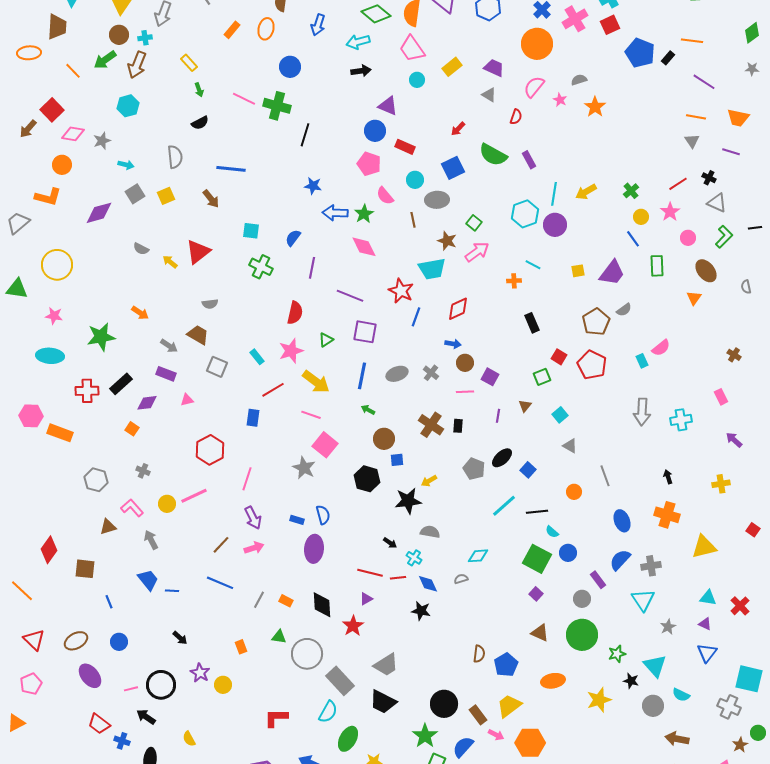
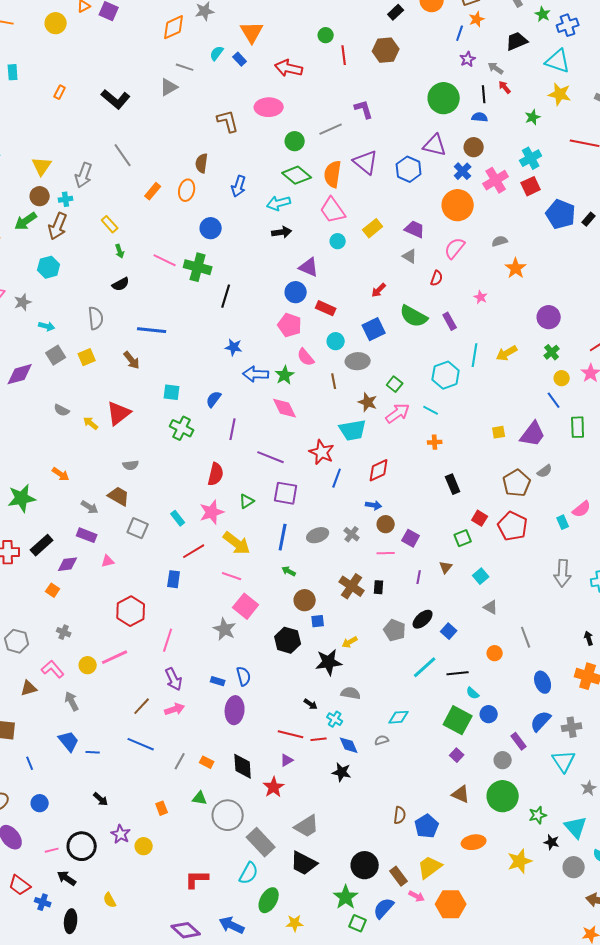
pink star: (560, 100) -> (481, 297), moved
purple circle: (555, 225) -> (549, 317), moved
cyan line: (533, 265) -> (431, 410), moved

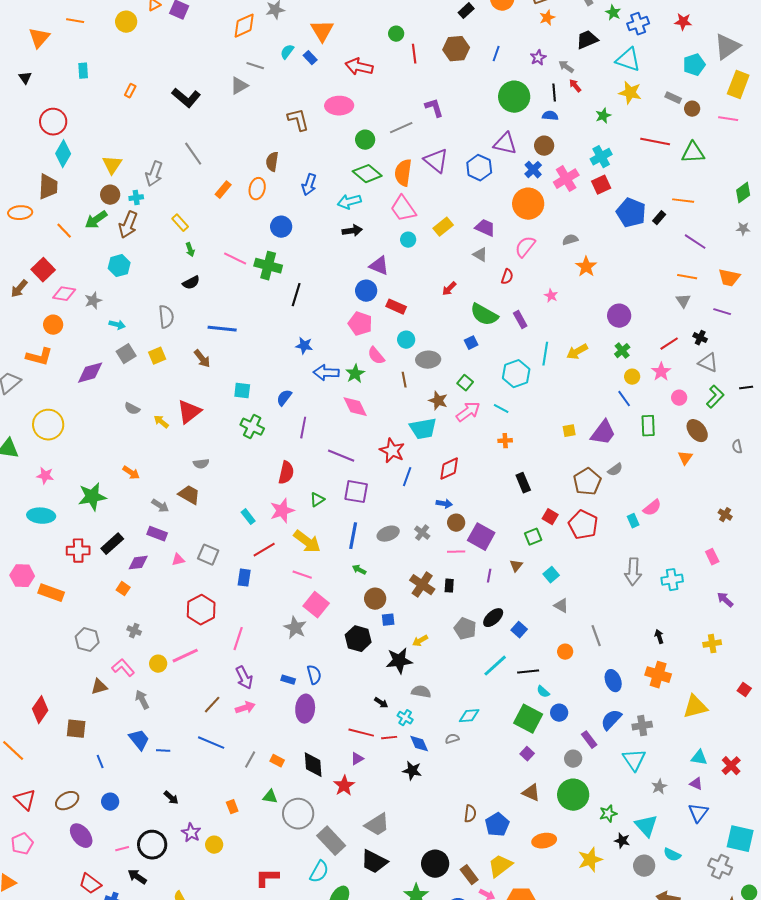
blue line: (460, 33) -> (496, 54), moved
blue square: (374, 329) -> (471, 343), moved, size x0.6
gray square: (138, 528) -> (208, 555), moved
purple square: (411, 538) -> (481, 537), size x1.5

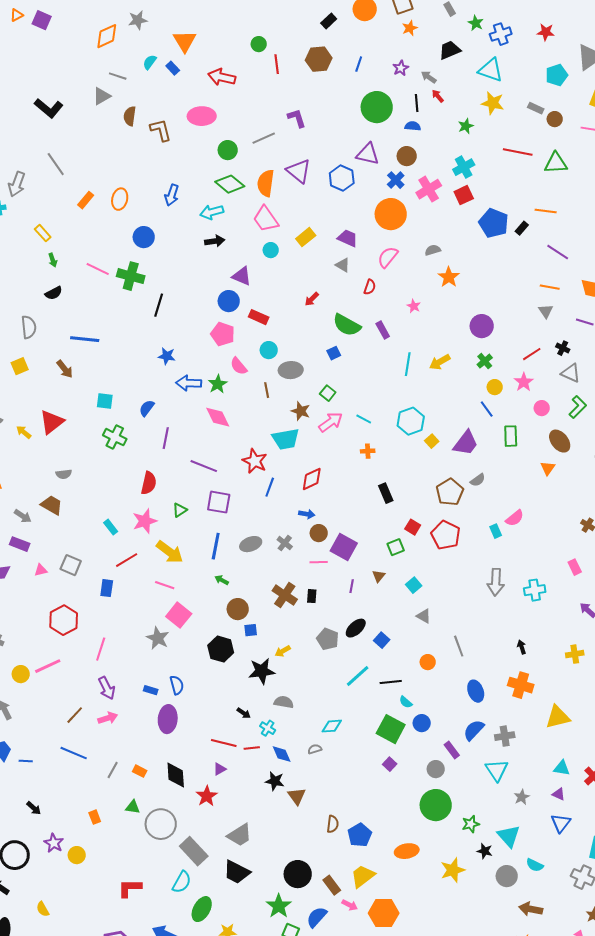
brown semicircle: (272, 162) -> (130, 116), moved
cyan hexagon: (516, 374) -> (411, 421), moved
yellow square: (569, 431) -> (432, 441), turned -32
brown triangle: (531, 793) -> (297, 796), moved, turned 30

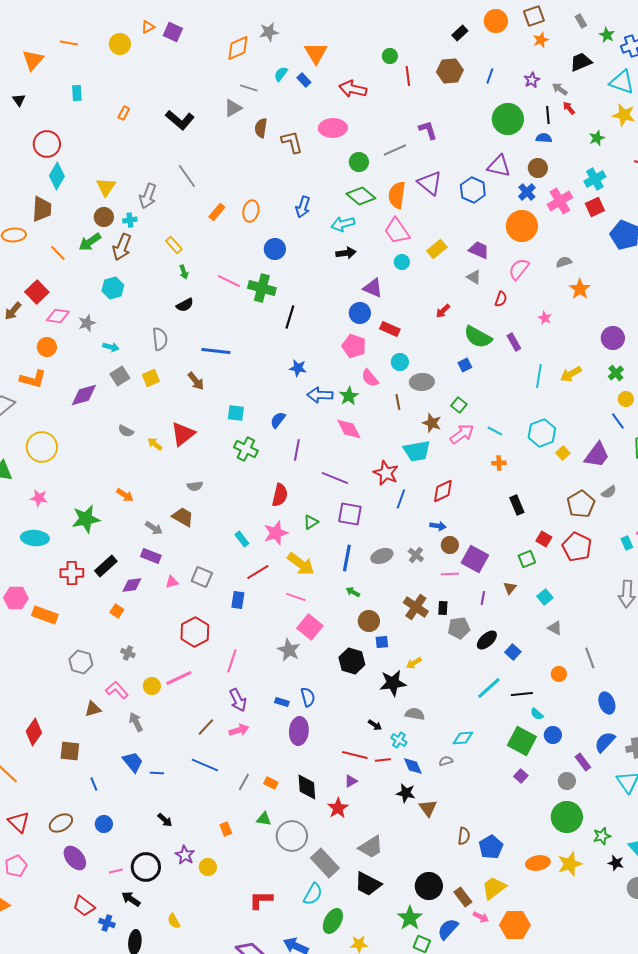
gray pentagon: (328, 639) -> (459, 628), moved, turned -30
yellow star: (453, 870) -> (570, 864), moved

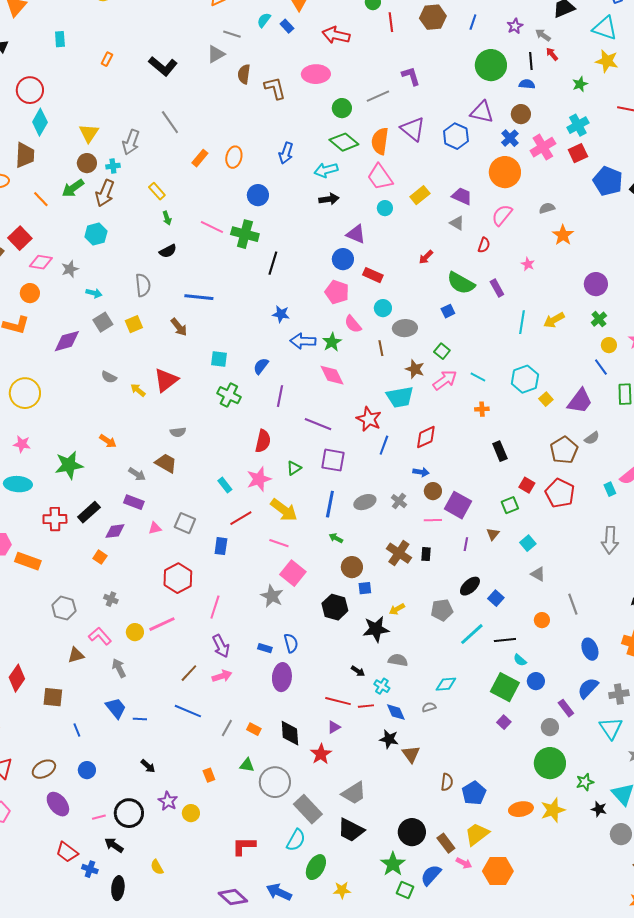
gray pentagon: (459, 628) -> (442, 610), moved

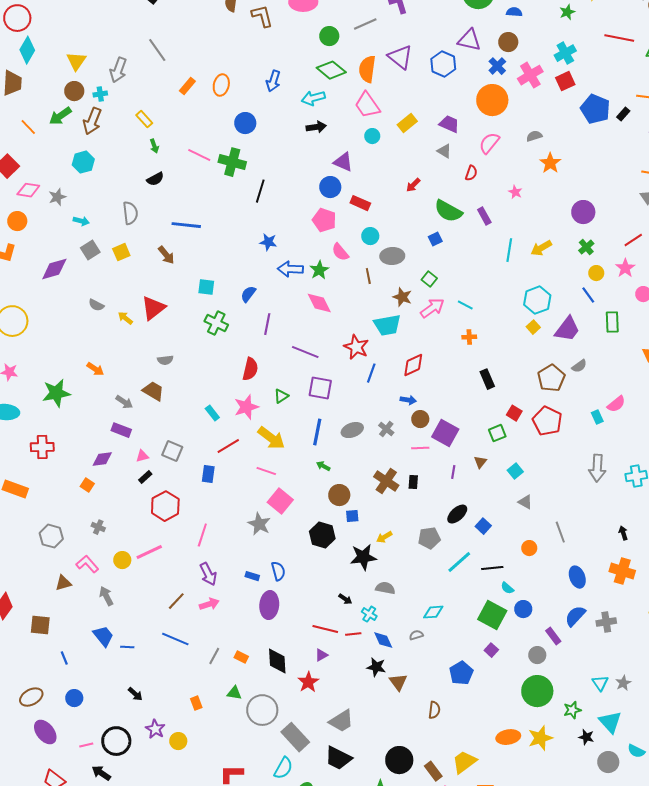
cyan hexagon: (525, 379) -> (537, 300), moved
black rectangle: (89, 512) -> (145, 477), moved, size x0.6
cyan triangle: (611, 728) -> (600, 683), moved, size x0.7
blue pentagon: (474, 793) -> (461, 673), moved

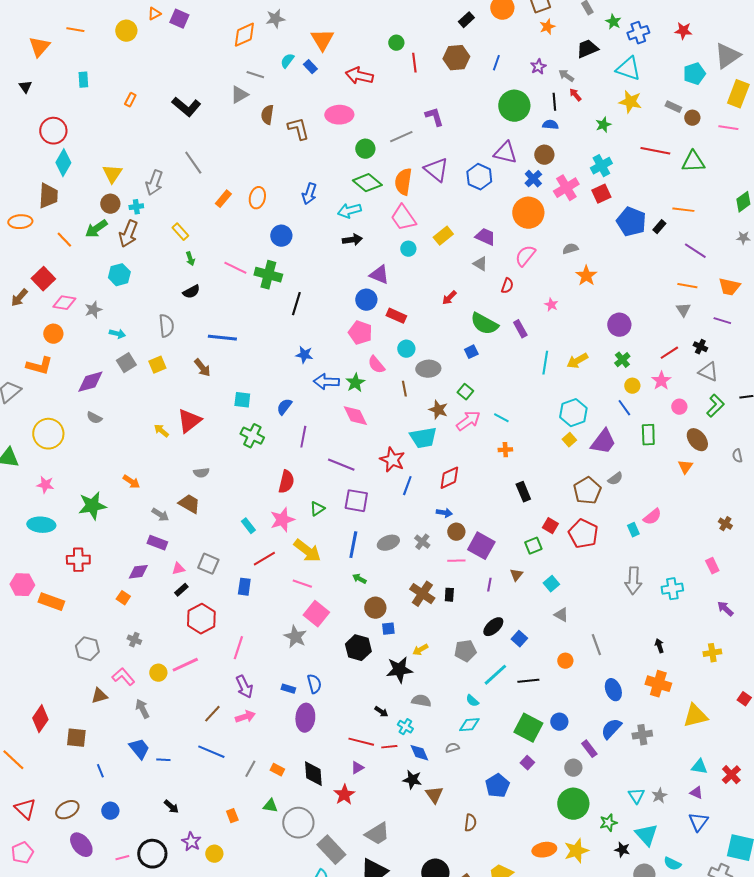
gray semicircle: (96, 305) -> (94, 418), moved
cyan semicircle: (507, 588) -> (472, 701), moved

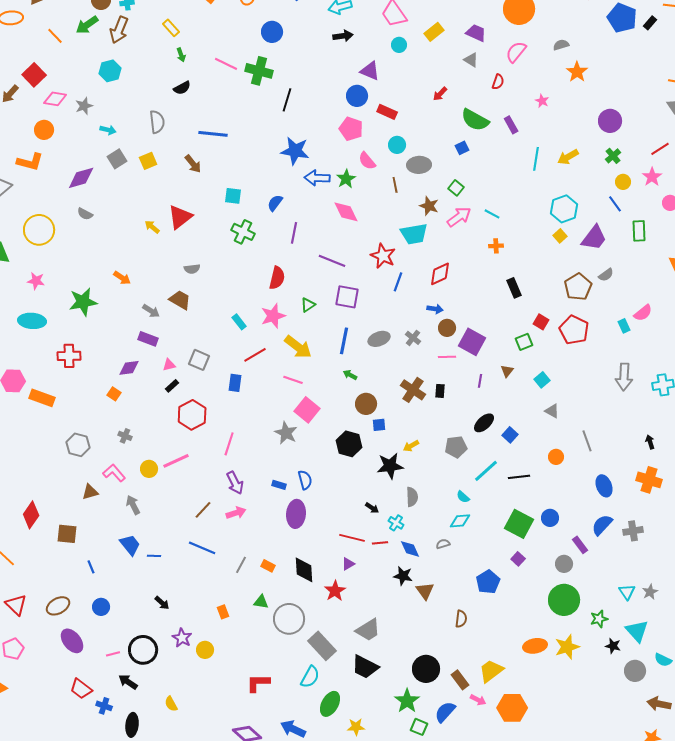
blue star: (304, 355) -> (295, 151), size x1.6
gray semicircle: (421, 701) -> (412, 497), turned 78

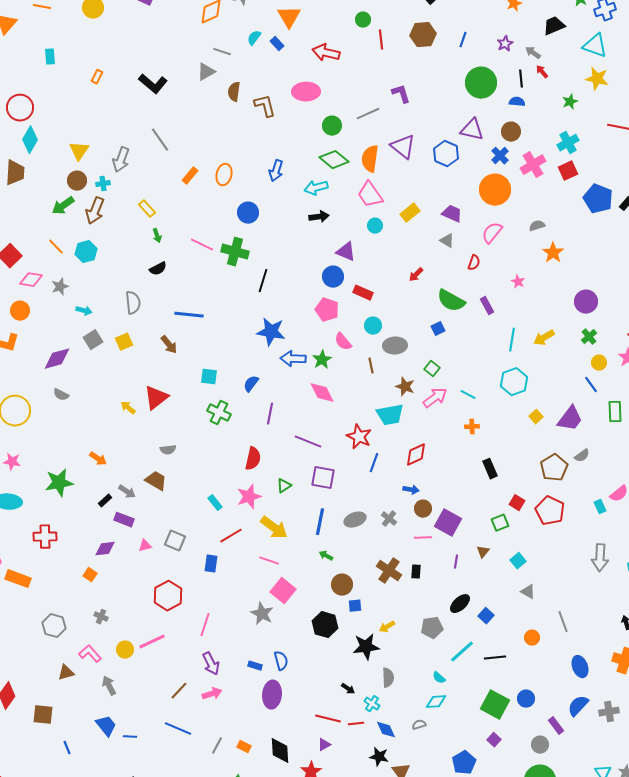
orange line: (55, 36) -> (56, 247), moved
cyan hexagon: (564, 209) -> (514, 382), moved
black rectangle: (172, 386) -> (105, 501), moved

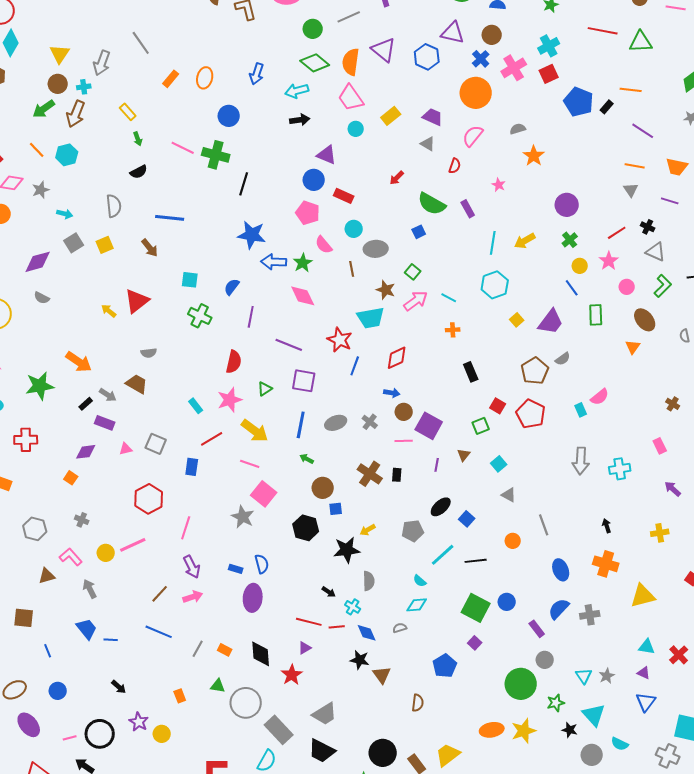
orange arrow: (98, 459) -> (79, 362), size x1.5
gray circle: (540, 745) -> (545, 660), moved

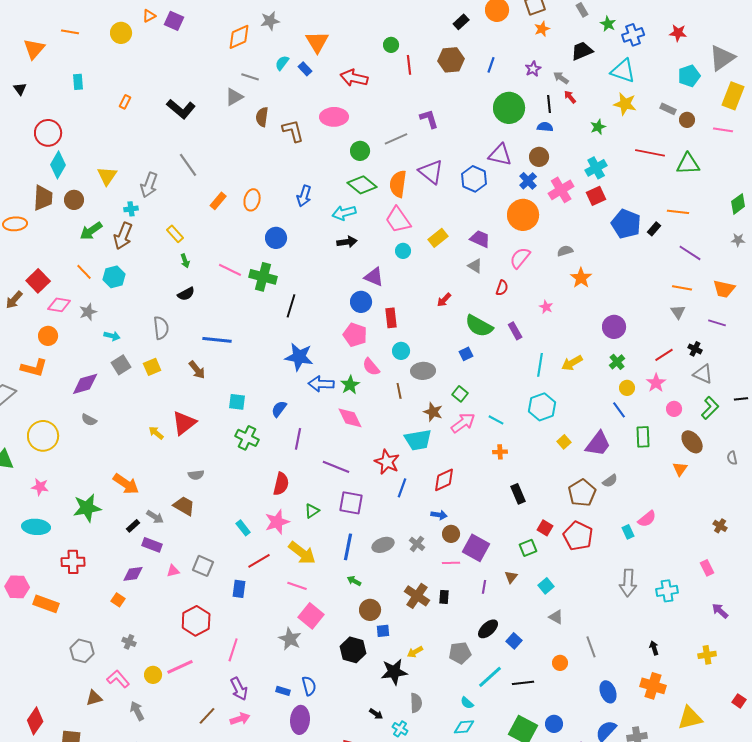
brown circle: (58, 84) -> (74, 200), moved
red rectangle: (344, 196) -> (391, 318), turned 60

